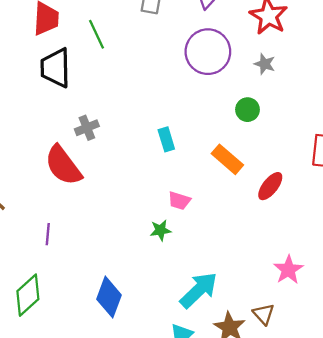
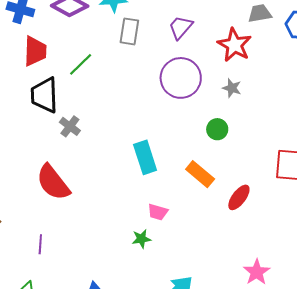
green line: (97, 34) -> (81, 64), turned 72
gray cross: (87, 128) -> (70, 126), moved, turned -30
cyan rectangle: (166, 139) -> (145, 157), size x1.5

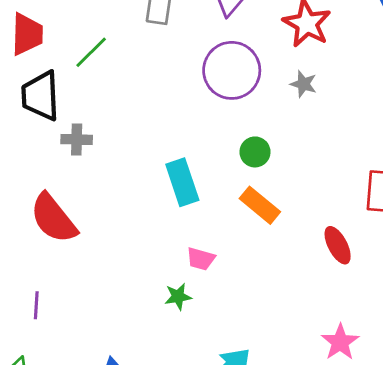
gray cross: (70, 126) -> (77, 139), turned -35
green circle: (217, 129) -> (255, 152), moved
red ellipse: (239, 197) -> (338, 245), moved, turned -64

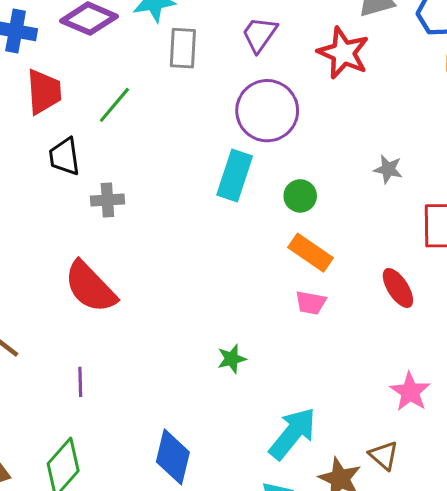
gray star: (303, 84) -> (388, 169), moved
black trapezoid: (41, 96) -> (64, 157), size x0.7
cyan rectangle: (182, 182) -> (235, 175), moved, turned 42
pink trapezoid: (201, 259) -> (311, 303), moved

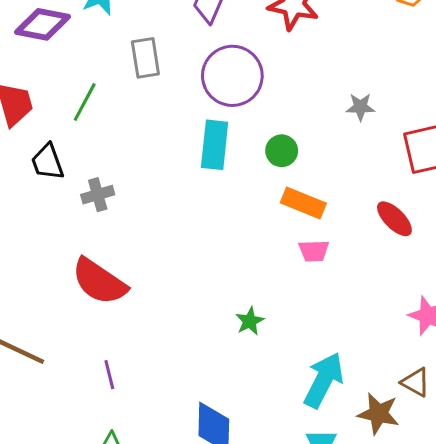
gray rectangle: (183, 48) -> (145, 58), moved

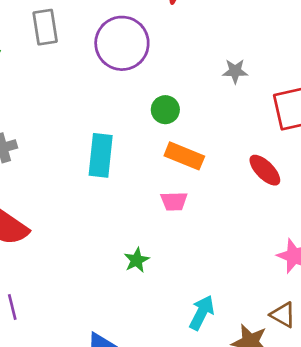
cyan rectangle: (215, 145) -> (101, 155), moved
pink trapezoid: (314, 251) -> (174, 201), moved
cyan arrow: (324, 380) -> (202, 313), size x0.7

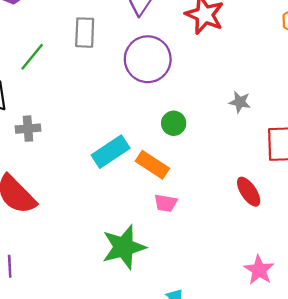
cyan rectangle: (101, 155) -> (111, 152), turned 39
orange rectangle: (184, 156) -> (152, 165), moved
green star: (137, 260) -> (124, 247), size x2.0

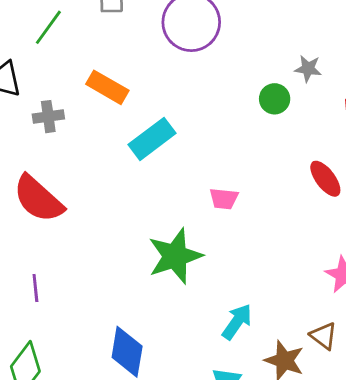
green circle: (174, 123) -> (275, 99), moved
orange rectangle: (152, 165) -> (107, 87), moved

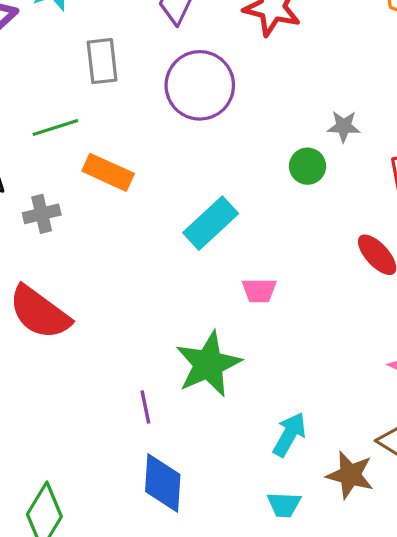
green line: (48, 27) -> (55, 127), moved, turned 42
cyan rectangle: (152, 139) -> (211, 223), moved
purple line: (35, 288) -> (145, 407), moved

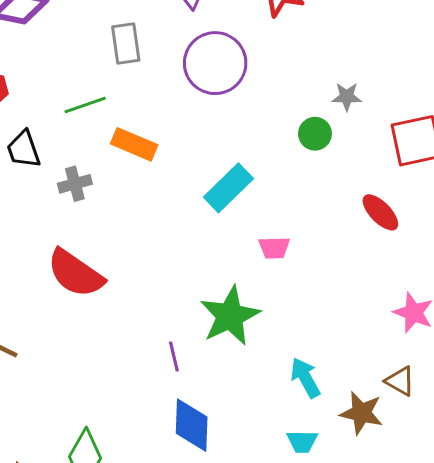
cyan arrow: (289, 435) -> (305, 378), turned -57

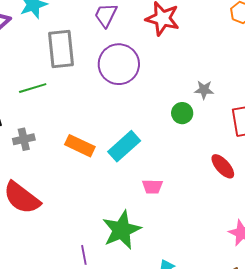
gray rectangle: (126, 44) -> (61, 49), size x1.4
orange rectangle: (134, 144) -> (80, 146), moved

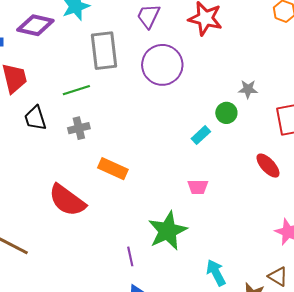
gray cross: (24, 139) -> (79, 128), moved
orange rectangle: (80, 146) -> (113, 169), moved
cyan rectangle: (124, 146) -> (201, 135), moved, size x0.6

